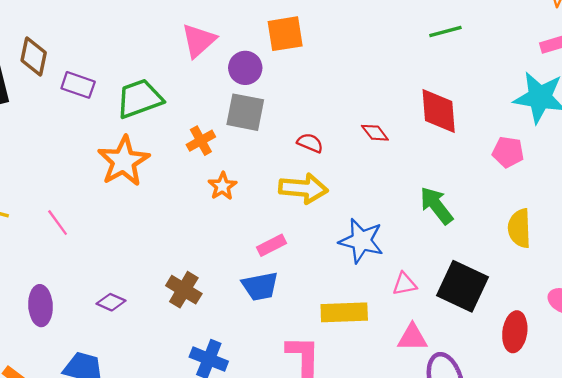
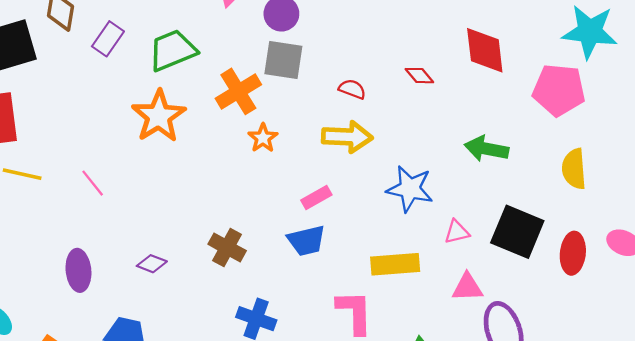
purple rectangle: (78, 85) -> (108, 39), turned -72
orange cross: (201, 141) -> (238, 91), size x1.5
pink pentagon: (508, 152) -> (559, 90), size x1.6
green arrow: (436, 205) -> (487, 149), turned -39
red ellipse: (515, 332) -> (573, 253), moved

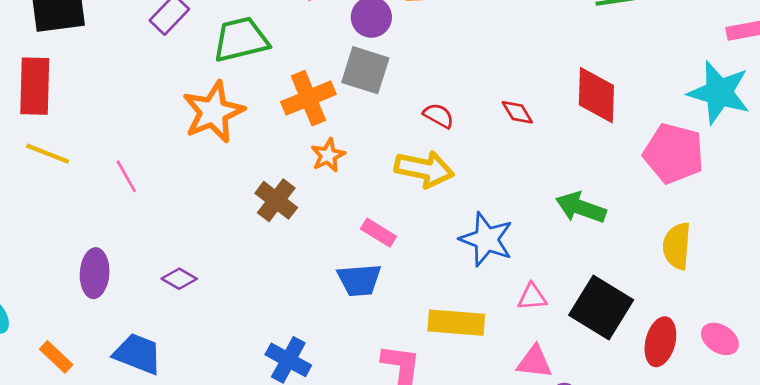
pink rectangle: (316, 197) -> (378, 233), turned 52
brown cross: (227, 247) -> (276, 200), moved

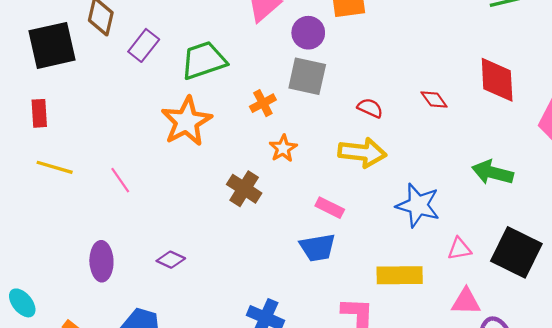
red rectangle: (35, 86) -> (39, 113), size x0.6
orange cross: (308, 98) -> (263, 103), size x0.6

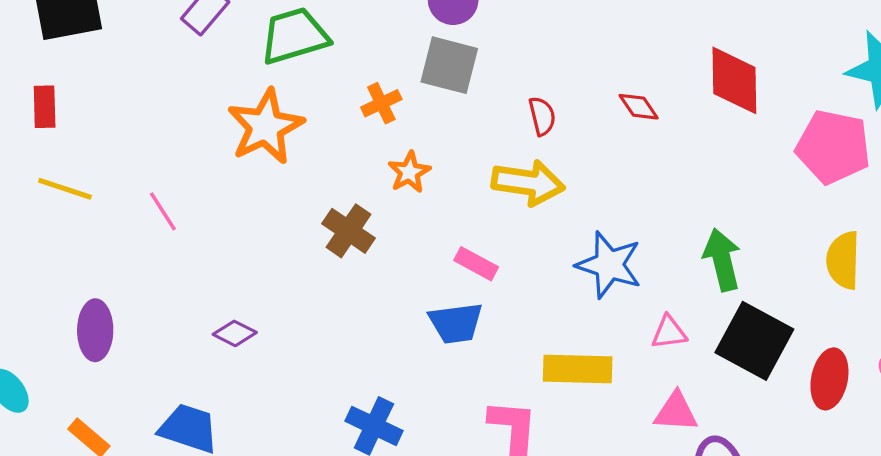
red semicircle: (370, 108) -> (542, 116), turned 50
green arrow: (493, 172) -> (722, 260), moved, turned 60
purple ellipse: (101, 261) -> (95, 330), moved

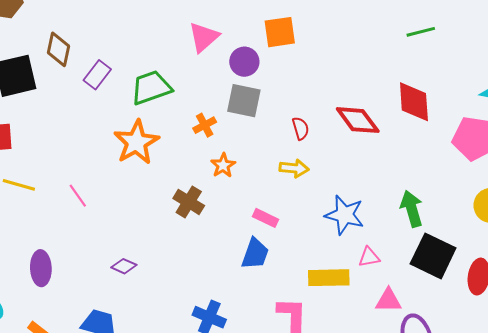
red diamond: (639, 107) -> (358, 120), size x1.8
yellow arrow: (528, 183) -> (294, 168), size x0.7
blue trapezoid: (456, 323) -> (255, 254), turned -60
pink triangle: (669, 332) -> (369, 257), moved

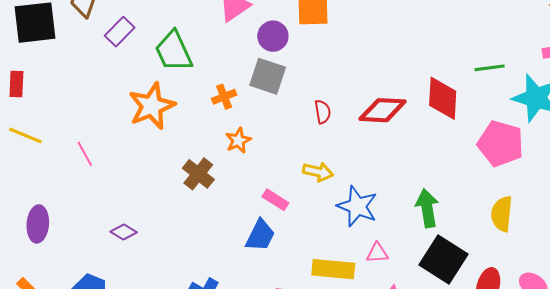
green line: (421, 32) -> (490, 68), moved
green trapezoid: (151, 88) -> (174, 51), turned -102
red diamond: (358, 120) -> (383, 110), turned -57
yellow arrow: (294, 168) -> (318, 172), moved

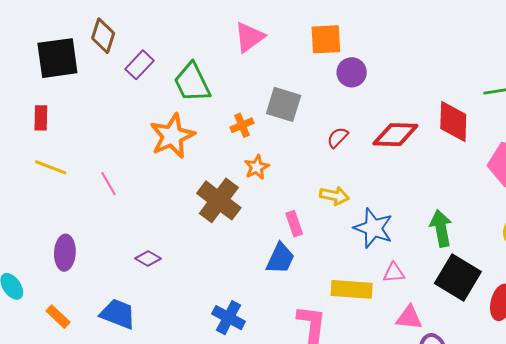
purple circle: (273, 36) -> (352, 72), moved
red semicircle: (323, 112) -> (338, 137), turned -125
brown cross: (198, 174) -> (219, 200), size x1.4
pink rectangle: (275, 200) -> (294, 224), turned 40

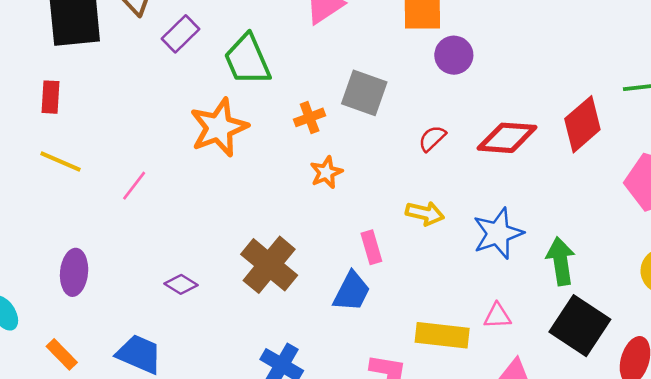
red diamond: (453, 122) -> (582, 124), turned 45
pink line: (109, 184) -> (134, 186), turned 65
brown cross: (219, 200) -> (269, 265), moved
blue star: (373, 228) -> (498, 233), moved, turned 30

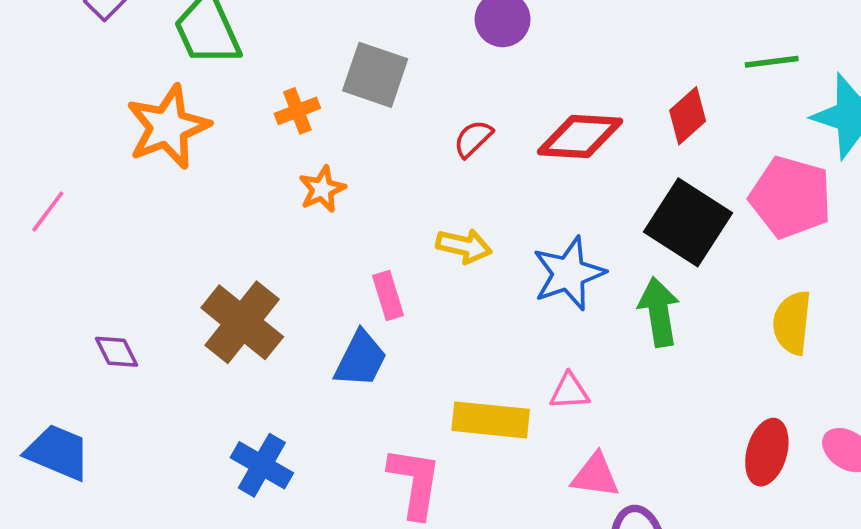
red diamond: (582, 124) -> (688, 116), size x0.7
purple diamond: (181, 284) -> (117, 352), turned 32
black square: (580, 326) -> (688, 222), moved

